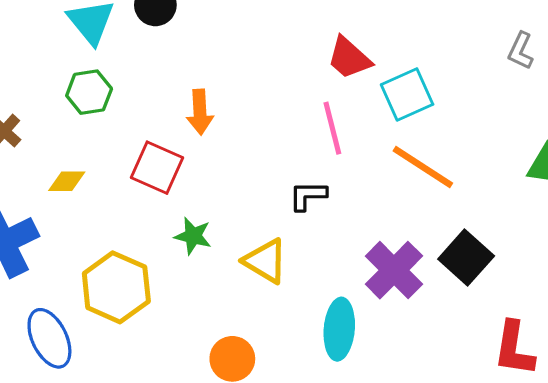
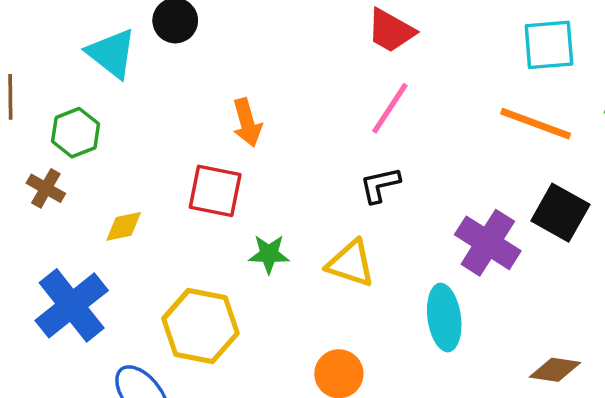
green hexagon: (89, 92) -> (76, 133), moved
cyan square: (407, 94) -> (549, 45), moved, turned 32
pink line: (332, 128) -> (390, 108), turned 60
orange line: (423, 167) -> (536, 124), moved

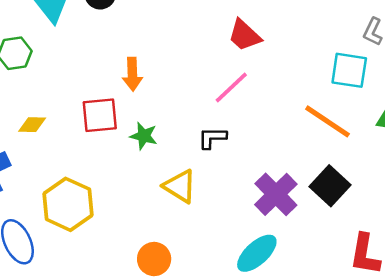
red square: (215, 191) -> (100, 115), turned -30
green star: (269, 254) -> (144, 136), moved
cyan ellipse: (444, 318) -> (257, 253), moved, turned 42

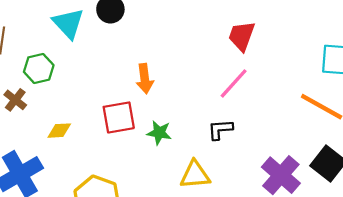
red trapezoid: (245, 35) -> (242, 36), turned 72
yellow triangle: (180, 186) -> (195, 175), turned -32

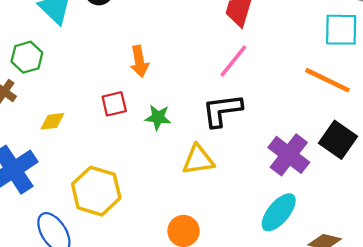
red square: (119, 117) -> (114, 104), size x0.7
black L-shape: (220, 129) -> (222, 110), size x1.5

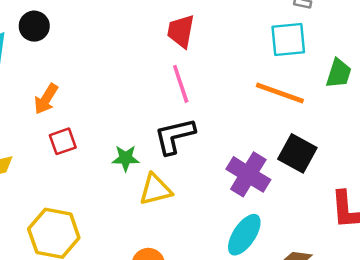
orange arrow: (139, 61) -> (46, 99), moved, turned 48
pink line: (233, 61) -> (181, 84), turned -51
green star: (158, 117) -> (126, 158), moved

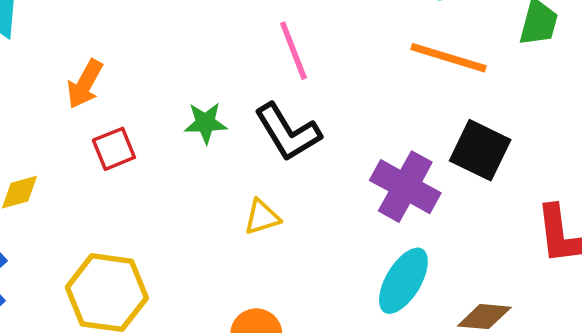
black L-shape: (175, 136) -> (288, 132), turned -105
green star: (126, 158) -> (206, 123), moved
yellow triangle: (155, 190) -> (262, 217), size x0.7

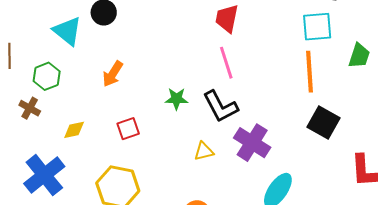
orange line: (448, 58) -> (309, 72), turned 66
red square: (114, 149) -> (128, 129), moved
purple cross: (405, 187) -> (252, 143), moved

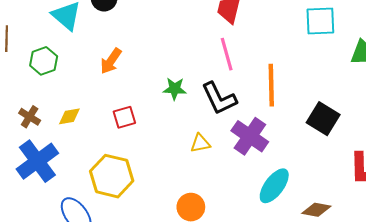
orange line: (309, 72) -> (271, 85), moved
brown cross: (30, 108) -> (30, 117), moved

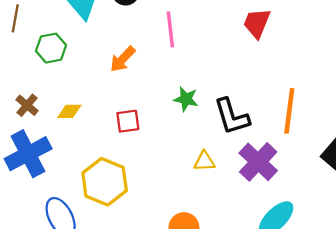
pink line: (227, 54) -> (170, 29), moved

